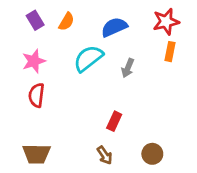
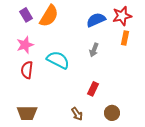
orange semicircle: (66, 22) -> (49, 16), size x1.6
blue semicircle: (114, 27) -> (96, 20), moved
cyan semicircle: (88, 58) -> (58, 60), moved, turned 65
red rectangle: (114, 121) -> (93, 89), moved

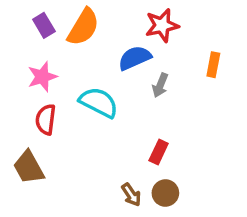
red star: (122, 16) -> (162, 25), moved
blue semicircle: (96, 20) -> (135, 58), moved
brown trapezoid: (27, 113) -> (29, 167), moved, turned 60
brown circle: (112, 113) -> (165, 193), moved

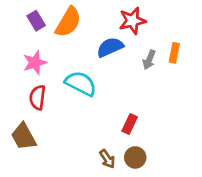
gray arrow: (160, 85) -> (149, 60), moved

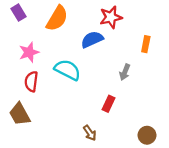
purple rectangle: (36, 21) -> (18, 13), moved
gray arrow: (149, 60) -> (125, 72), moved
brown circle: (135, 157) -> (147, 135), moved

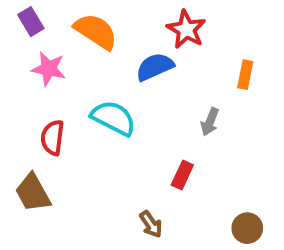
red star: (111, 17) -> (186, 29), turned -30
orange semicircle: (57, 18) -> (96, 31), turned -88
pink star: (29, 52) -> (49, 69), moved, turned 30

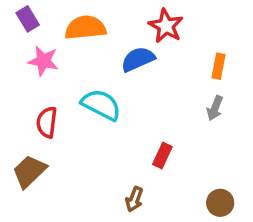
orange semicircle: (96, 31) -> (85, 28), turned -39
gray arrow: (210, 122) -> (215, 108), moved
brown trapezoid: (33, 193) -> (29, 171), turned 75
brown arrow: (151, 224) -> (134, 199), turned 55

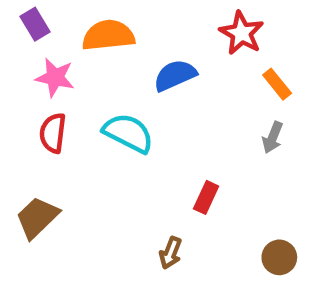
red star: (166, 26) -> (242, 33), moved
orange rectangle: (218, 66) -> (277, 84), turned -50
red semicircle: (47, 122) -> (53, 133), moved

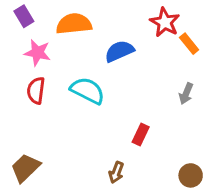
orange rectangle: (277, 84) -> (189, 44), moved
brown trapezoid: (37, 217) -> (25, 168), moved

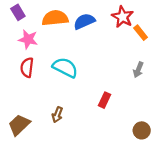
blue semicircle: (119, 51) -> (84, 21), moved
brown arrow: (116, 172) -> (57, 115), moved

